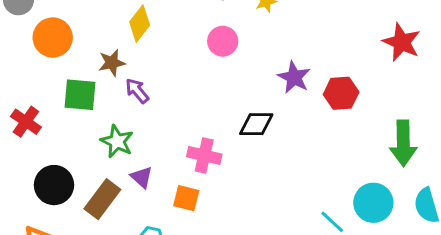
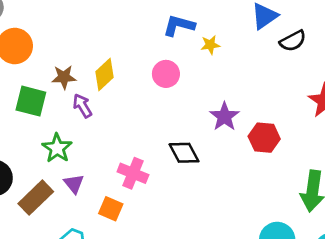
yellow diamond: (140, 24) -> (104, 74), moved
black diamond: (256, 124) -> (184, 153), turned 52

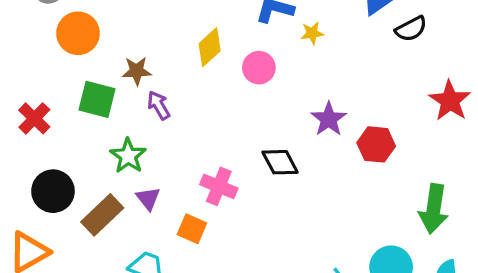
yellow diamond: (104, 74) -> (210, 47), moved

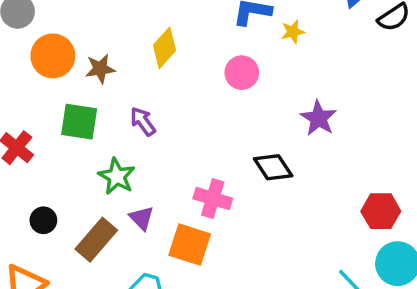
yellow diamond: (210, 47) -> (164, 48), moved
brown star: (137, 71) -> (100, 69), moved
red hexagon: (376, 144) -> (381, 211), moved
black circle: (53, 191) -> (43, 220), size x0.6
orange square: (192, 229) -> (190, 245), size x1.4

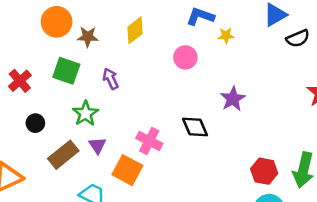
black circle: (43, 220) -> (35, 123), moved

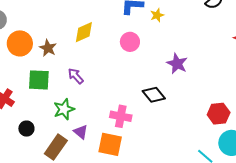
yellow diamond: (135, 30) -> (84, 32), turned 30
brown star: (88, 37) -> (48, 48), turned -30
green star: (85, 113) -> (64, 109), turned 30

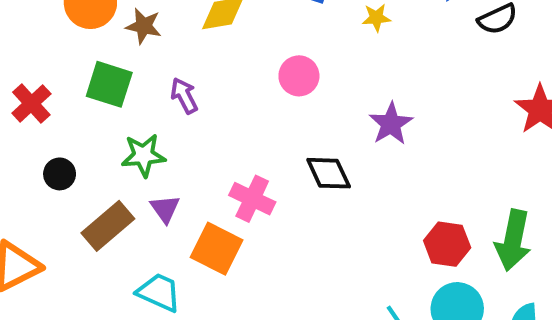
pink circle: (130, 42) -> (299, 76), moved
brown star: (48, 48) -> (144, 26), turned -30

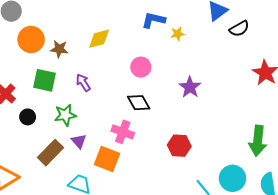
black diamond: (329, 173) -> (139, 103), moved
black circle: (60, 174) -> (28, 117), moved
red hexagon: (447, 244) -> (179, 146), moved

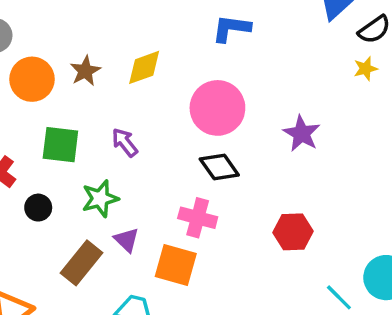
yellow star: (178, 34) -> (366, 69), moved
brown star: (59, 49) -> (85, 71), moved, turned -30
pink circle: (141, 67) -> (217, 108), size x1.6

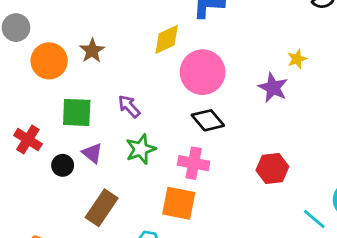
yellow diamond: (144, 67) -> (167, 39), moved
yellow star: (366, 69) -> (297, 59), moved
green star: (100, 199) -> (141, 149), moved
purple triangle: (126, 240) -> (92, 153), moved

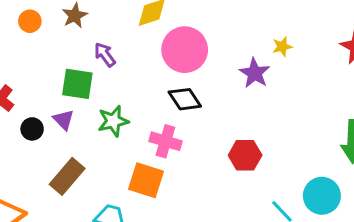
orange circle: (49, 61) -> (30, 21), size x0.6
purple arrow: (129, 106) -> (105, 55), moved
green square: (77, 112) -> (77, 84), moved

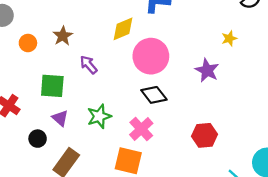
yellow star: (282, 47) -> (229, 38), moved
green square: (77, 84) -> (52, 86), moved
black circle: (32, 129) -> (38, 139), moved
pink cross: (165, 141) -> (141, 129), turned 35

